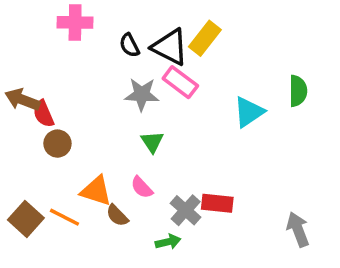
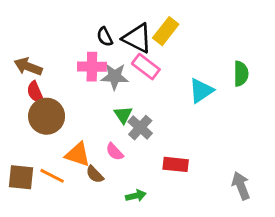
pink cross: (75, 22) -> (92, 67), moved
brown arrow: (22, 100) -> (28, 67), moved
brown circle: (57, 144) -> (47, 116), size x1.6
gray cross: (186, 210) -> (140, 128), moved
brown square: (26, 219) -> (21, 177), turned -36

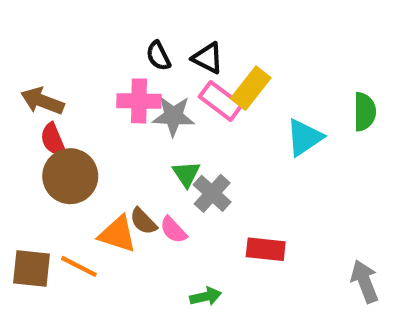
yellow rectangle: (166, 31) -> (251, 88), moved
black triangle: (137, 38) -> (208, 58), size x0.7
brown semicircle: (95, 174) -> (143, 221), moved

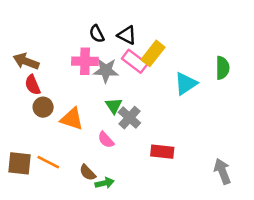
brown circle: (70, 176) -> (43, 107), size x0.6
brown semicircle: (143, 221) -> (88, 173), moved
orange triangle: (118, 234) -> (72, 119), moved
green arrow: (206, 296) -> (105, 183), moved

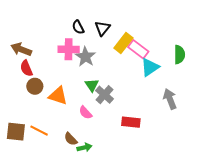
black triangle: (127, 35) -> (102, 28), turned 42
pink rectangle: (135, 61) -> (138, 49), moved
gray star: (106, 70) -> (85, 57), turned 30
gray arrow: (222, 171) -> (170, 99), moved

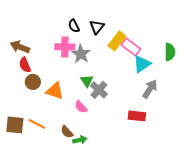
gray arrow: (170, 99) -> (150, 89), moved, turned 54
red rectangle: (131, 122) -> (137, 116), moved

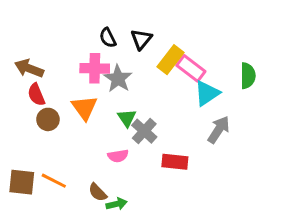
orange triangle: (55, 91) -> (84, 108), moved, turned 36
pink semicircle: (81, 107) -> (118, 156), turned -56
red rectangle: (137, 116) -> (175, 162), moved

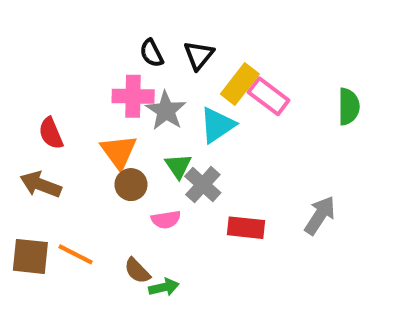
brown arrow: (29, 68) -> (41, 185), moved
cyan triangle: (207, 93) -> (217, 125), moved
brown circle: (48, 119) -> (131, 185), moved
gray arrow: (219, 130) -> (320, 215), moved

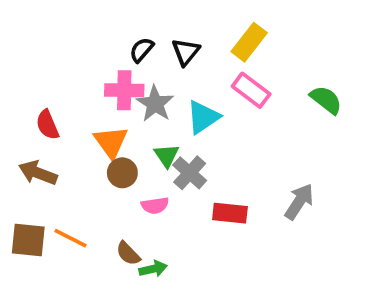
black semicircle: (152, 53) -> (142, 50), turned 68
yellow rectangle: (240, 84) -> (249, 42), moved
green semicircle: (349, 107) -> (326, 100), turned -52

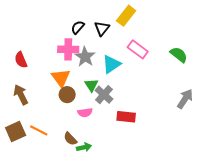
yellow rectangle: (249, 42) -> (126, 16), moved
red semicircle: (47, 125) -> (21, 60), moved
brown arrow: (38, 173) -> (21, 95), turned 42
gray arrow: (299, 202) -> (185, 99), moved
brown square: (28, 240) -> (16, 131), turned -30

